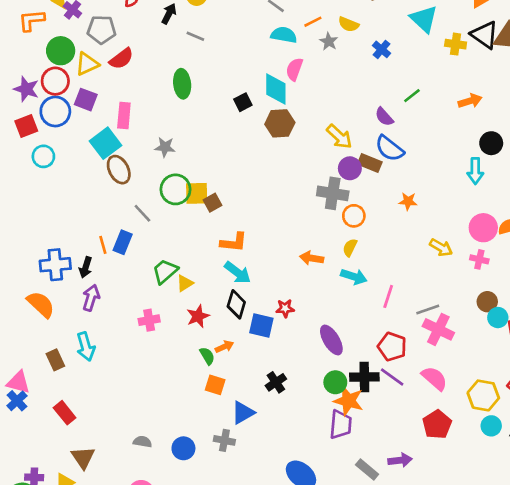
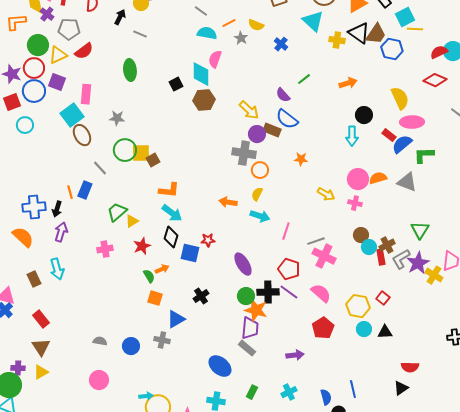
brown triangle: (83, 458) -> (41, 347), moved
gray rectangle: (367, 469) -> (247, 348), moved

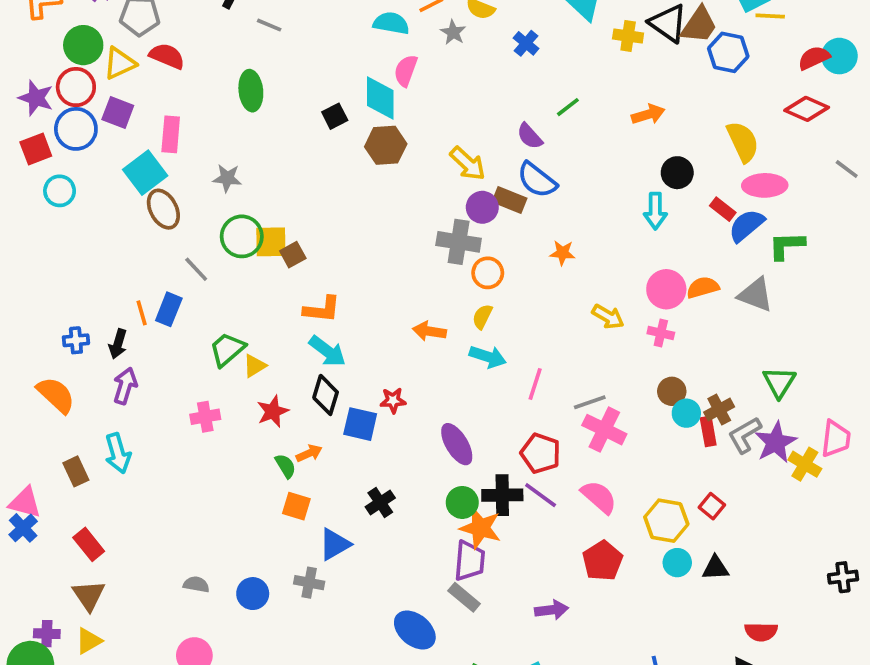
red semicircle: (84, 51) -> (167, 56), turned -120
blue cross: (34, 207) -> (76, 340), size x0.6

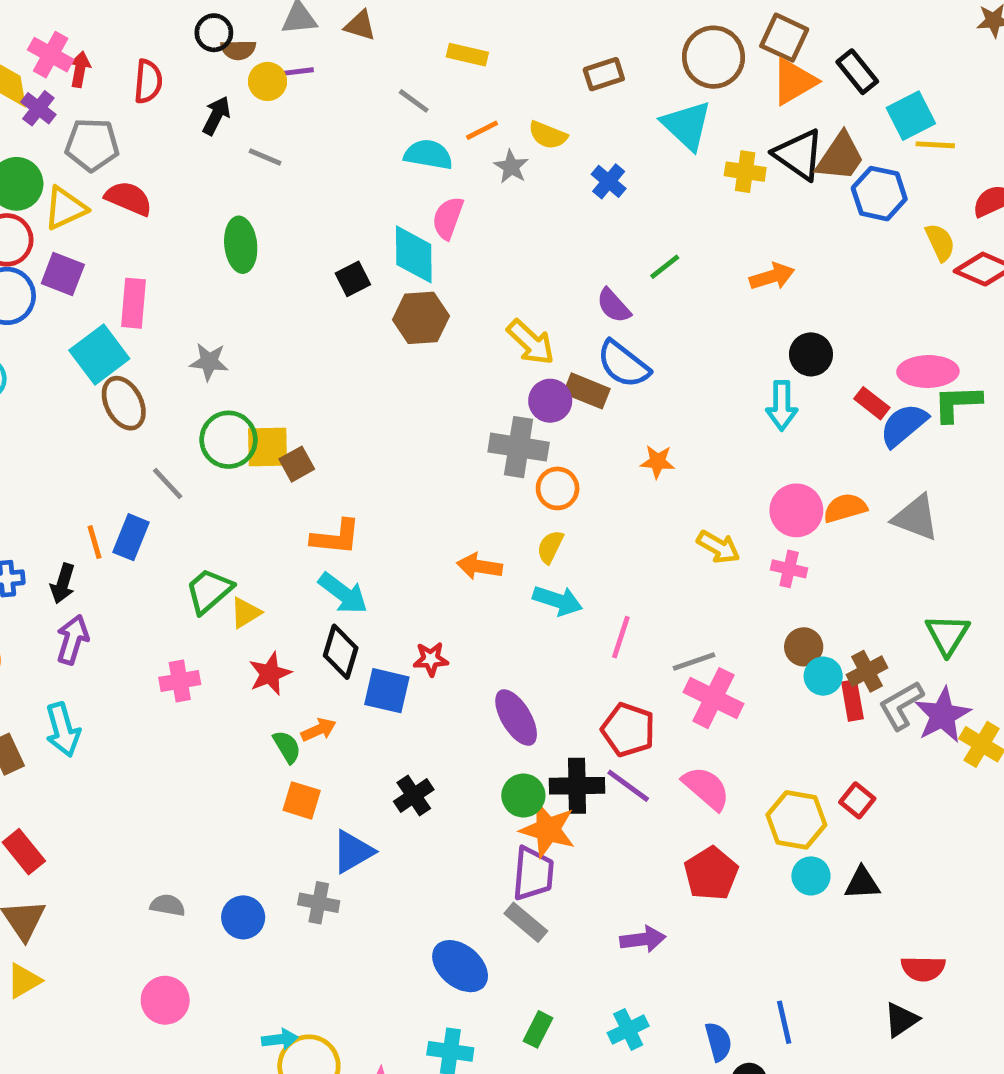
yellow semicircle: (743, 142) -> (940, 242), moved, size x0.7
green L-shape: (787, 246) -> (957, 403), moved

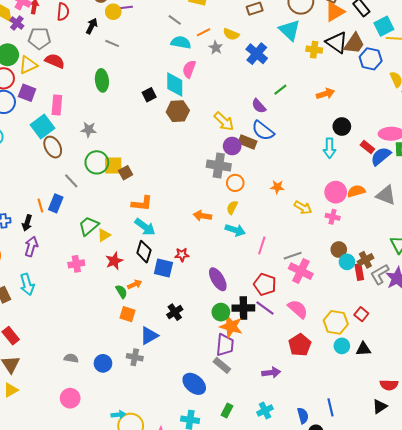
blue cross: (609, 181) -> (257, 54), size x1.5
orange star: (657, 462) -> (277, 187), moved

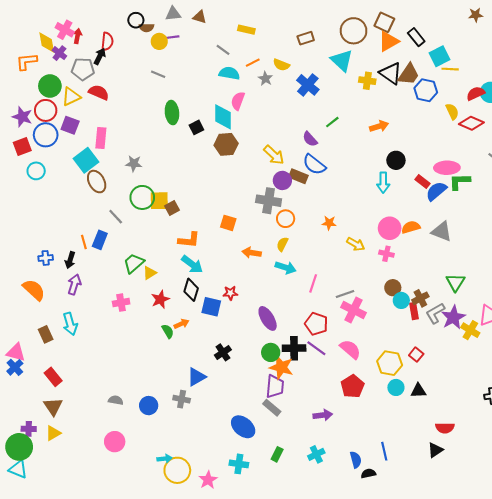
black arrow: (92, 26) -> (100, 56), moved
green ellipse: (102, 80) -> (172, 113), moved
orange square: (128, 314) -> (228, 223), moved

